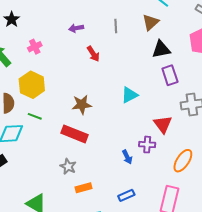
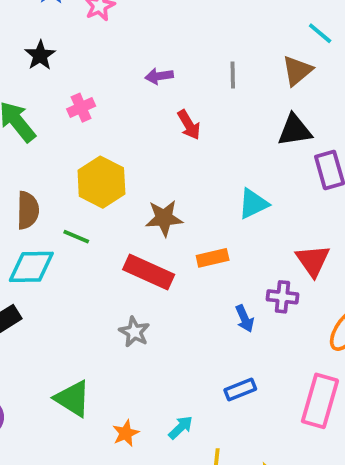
black triangle: (161, 49) -> (295, 130), moved
yellow hexagon: (32, 85) -> (101, 182), moved
orange rectangle: (84, 188) -> (213, 258), moved

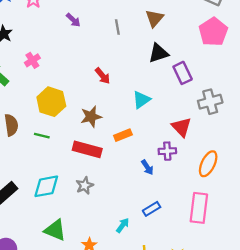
purple arrow: (159, 76) -> (73, 20), moved, turned -119
red arrow: (189, 125) -> (103, 76), moved
cyan diamond: (31, 267) -> (46, 186), moved
gray star: (134, 332) -> (85, 185), turned 30
cyan arrow: (181, 427) -> (123, 225), moved

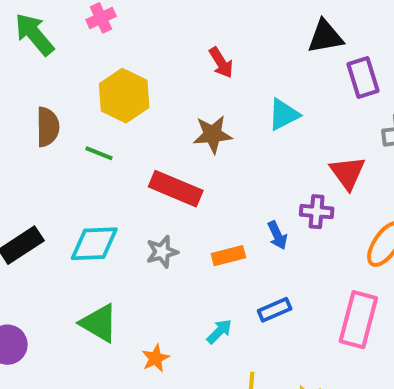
brown star: (91, 117) -> (213, 134), moved
orange rectangle: (123, 135) -> (228, 256), moved

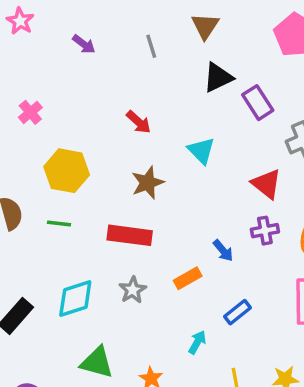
cyan triangle: (284, 115) -> (201, 151), turned -32
purple cross: (317, 212) -> (265, 231), moved

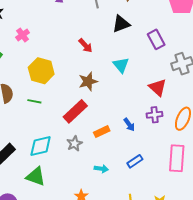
black triangle: (218, 78) -> (121, 24), moved
red rectangle: (130, 235) -> (75, 111), turned -55
orange rectangle: (188, 278) -> (102, 132), moved
cyan arrow: (197, 342) -> (101, 169), moved, turned 64
green triangle: (97, 362) -> (36, 176), moved

